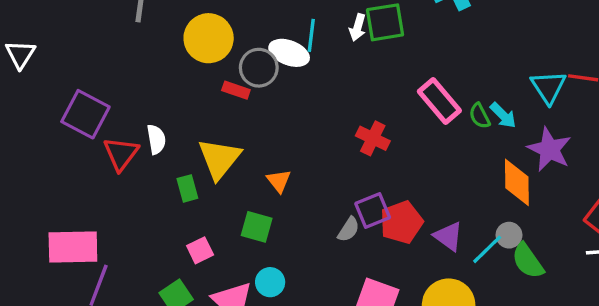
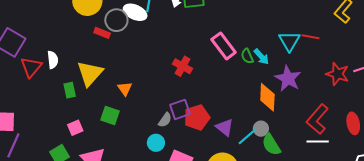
cyan circle: (270, 282) -> (156, 143), moved

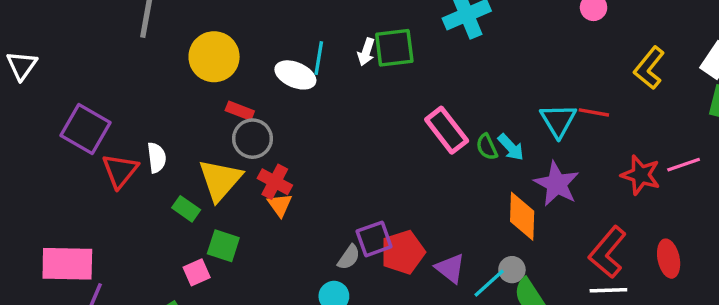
gray circle: (116, 20) -> (253, 139), moved
red cross: (182, 66) -> (275, 182), moved
green rectangle: (70, 90) -> (186, 209), turned -42
green square: (110, 115) -> (223, 246), moved

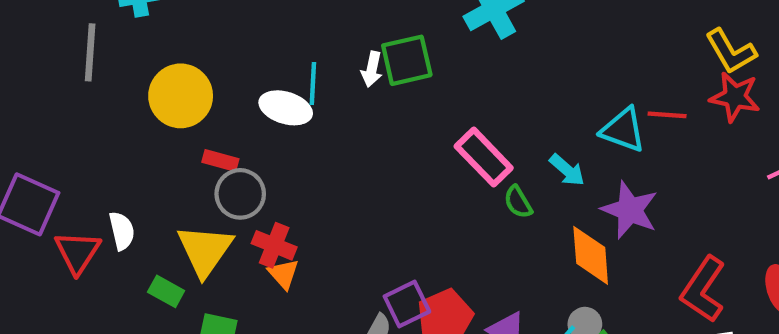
yellow L-shape: (649, 68) -> (731, 51), turned -63
cyan triangle: (558, 120) -> (623, 130), turned -33
green semicircle: (487, 147) -> (518, 202), moved
red star: (641, 175) -> (735, 97), moved

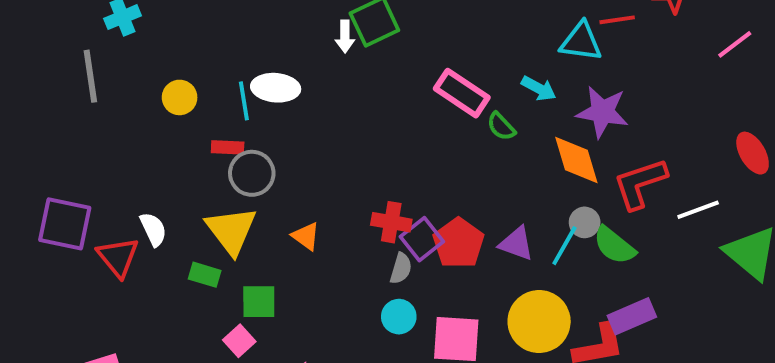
cyan line: (313, 83) -> (244, 101), moved
yellow circle: (181, 96) -> (180, 97), size x0.6
red cross: (274, 245) -> (391, 222), moved
red L-shape: (703, 289) -> (640, 183), moved, turned 50

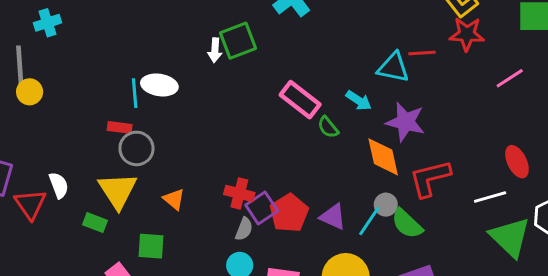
yellow circle: (180, 97) -> (30, 92), moved
white line: (698, 210) -> (490, 197), moved
green square: (259, 302) -> (151, 246), moved

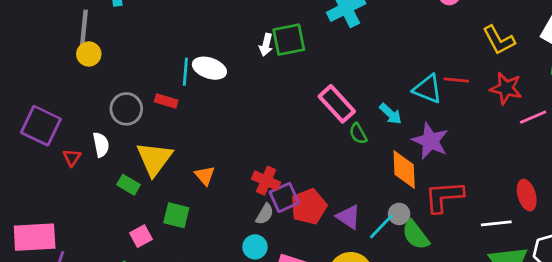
red star: (467, 34) -> (506, 88), moved
gray circle: (136, 148) -> (126, 109), moved
red triangle: (30, 204) -> (72, 158), size x0.6

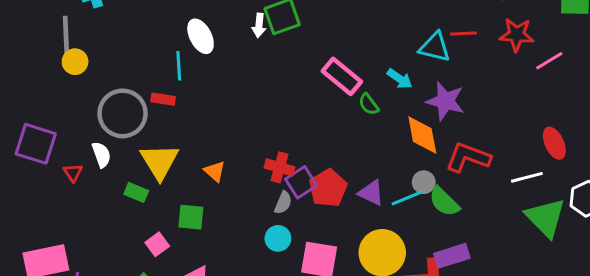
white ellipse: (209, 68) -> (201, 36), moved, turned 52
gray circle: (126, 109) -> (123, 113), size x1.4
red L-shape: (444, 197) -> (468, 157), turned 33
cyan line: (381, 226) -> (407, 198), turned 32

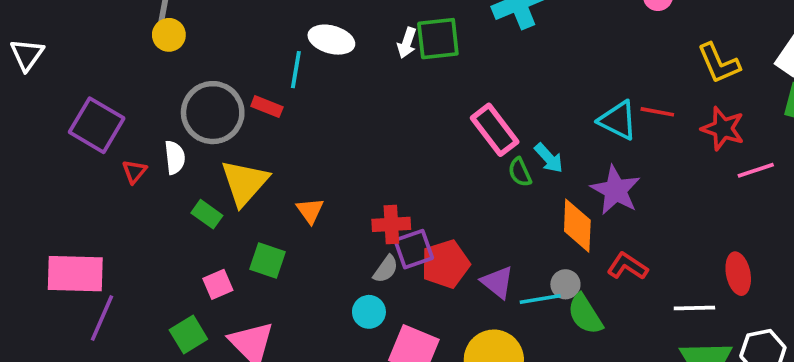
white ellipse: (201, 36) -> (331, 40), turned -60
cyan arrow: (400, 79) -> (549, 158), moved
red L-shape: (468, 157) -> (627, 266), size x0.7
red cross: (279, 167) -> (391, 224), turned -32

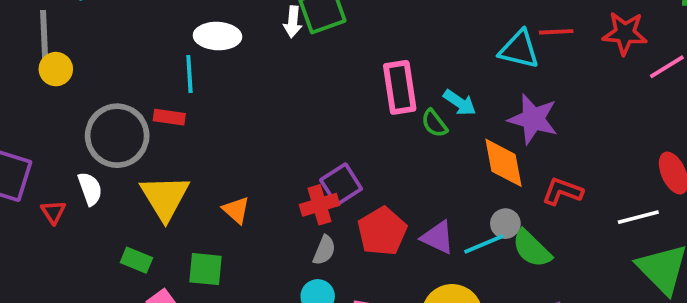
pink rectangle: (495, 130) -> (400, 87), turned 42
green rectangle: (207, 214) -> (136, 260), moved
purple square: (414, 249) -> (341, 184), moved

